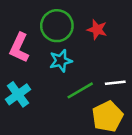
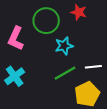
red star: (97, 30) -> (79, 12), moved
cyan star: (61, 61) -> (64, 46), moved

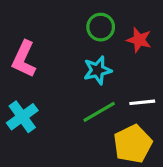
red star: (79, 12) -> (139, 40), moved
green circle: (46, 21) -> (101, 27), moved, size x0.7

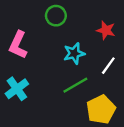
green circle: (101, 27) -> (56, 16), moved
white line: (142, 102) -> (108, 66), moved, turned -48

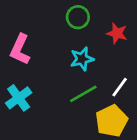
green circle: (56, 16) -> (78, 17), moved
white line: (108, 66) -> (120, 87), moved

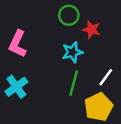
red star: (117, 33) -> (91, 30), moved
green line: (83, 94) -> (74, 83), turned -45

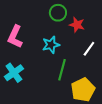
cyan star: (72, 52) -> (51, 45), moved
white line: (106, 77) -> (89, 49), moved

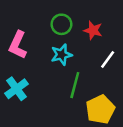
green circle: (58, 13) -> (61, 24), moved

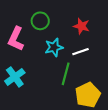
green circle: (61, 24) -> (40, 21), moved
white line: (108, 60) -> (80, 52), moved, turned 35

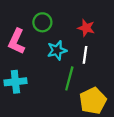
white line: (80, 52) -> (85, 55), turned -63
cyan cross: (15, 77) -> (15, 82), turned 30

